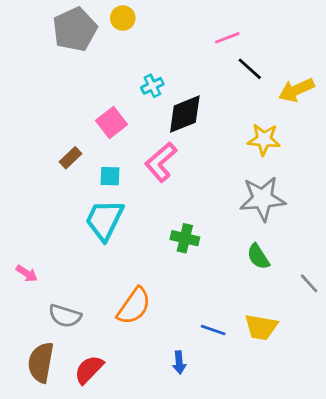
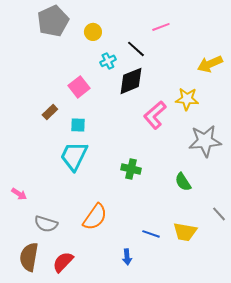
yellow circle: (123, 18) -> (93, 32), moved
black line: (250, 69) -> (136, 49), moved
pink L-shape: (161, 162) -> (155, 115), moved
gray star: (262, 199) -> (205, 141), moved
gray line: (309, 283) -> (219, 214), moved

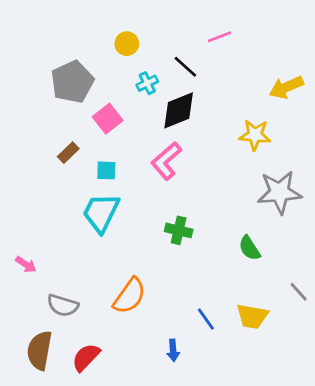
gray pentagon: (53, 21) -> (72, 82), moved
pink L-shape: (155, 115) -> (166, 161), moved
blue line: (151, 234) -> (206, 319), turned 36

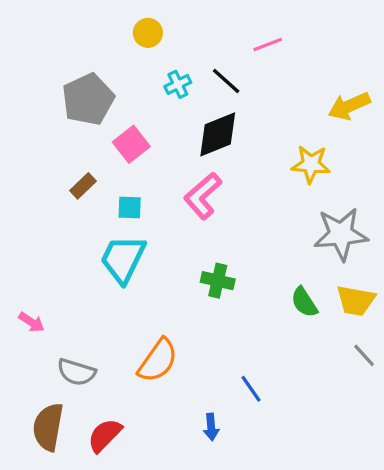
yellow circle: (127, 44) -> (148, 33), moved
cyan cross: (147, 83) -> (178, 84), moved
yellow trapezoid: (252, 316) -> (356, 301), moved

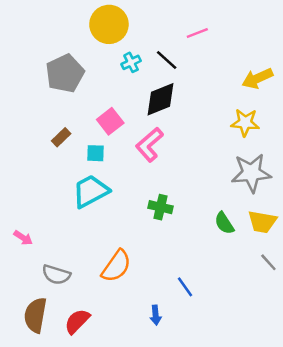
yellow circle: (148, 33) -> (109, 24), size x1.8
pink square: (131, 144) -> (110, 121), moved
yellow star: (311, 164) -> (245, 123), moved
cyan trapezoid: (123, 259) -> (91, 191), turned 36

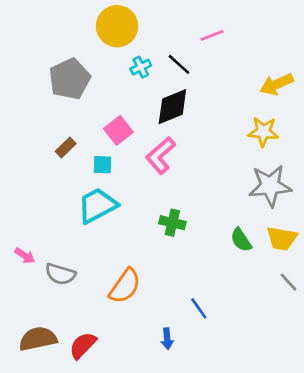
gray semicircle: (56, 275) -> (60, 274), moved
brown semicircle: (35, 315) -> (38, 339), turned 68

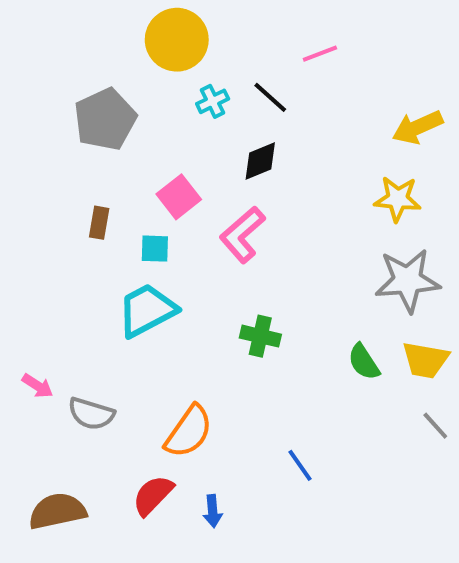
black diamond: (172, 107) -> (260, 161), size x0.7
brown rectangle: (66, 148) -> (99, 223), turned -36
blue arrow: (167, 339) -> (213, 511), moved
red semicircle: (83, 345) -> (153, 495), moved

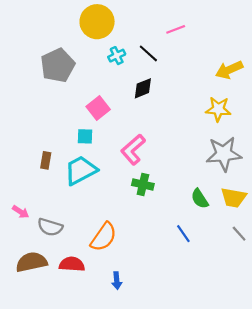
brown rectangle: (99, 223) -> (46, 160), moved
pink L-shape: (242, 235) -> (133, 150), moved
blue line: (300, 465) -> (183, 234), moved
red semicircle: (153, 495) -> (72, 264), moved, turned 50
brown semicircle: (57, 511) -> (31, 262), moved

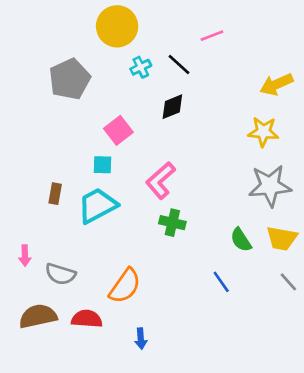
pink arrow: (21, 212) -> (25, 256), turned 56

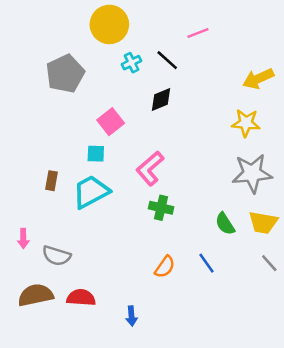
orange semicircle: (125, 286) -> (165, 267), moved, size x0.7

